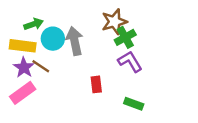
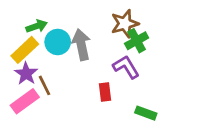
yellow rectangle: (23, 46) -> (25, 50), turned -50
purple L-shape: (130, 62) -> (126, 67), moved
brown line: (41, 66) -> (44, 85), moved, turned 30

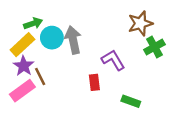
brown star: (125, 24) -> (140, 23), moved
green cross: (137, 41) -> (154, 47), moved

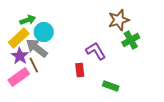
gray arrow: (73, 40) -> (37, 48), moved, turned -40

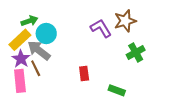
green cross: (131, 40) -> (136, 52), moved
purple L-shape: (96, 51) -> (101, 28), moved
pink rectangle: (19, 77) -> (20, 81), turned -60

